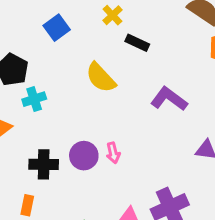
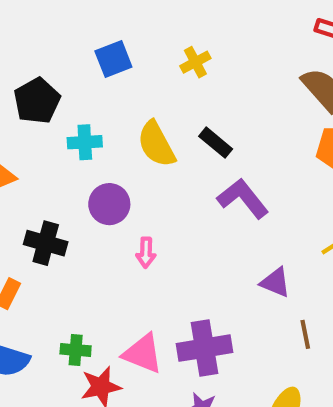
black rectangle: (137, 43) -> (216, 143), moved
cyan cross: (34, 99) -> (85, 142), moved
purple circle: (84, 156) -> (109, 204), moved

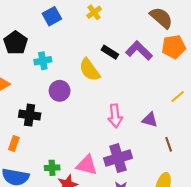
yellow semicircle: (156, 144) -> (90, 70), moved
purple L-shape: (243, 198) -> (139, 51), moved
pink arrow: (146, 253) -> (115, 116), moved, size x1.5

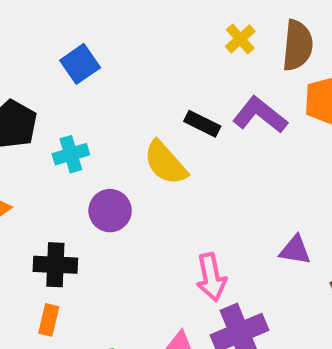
yellow cross: (94, 12) -> (240, 39), moved
brown semicircle: (161, 18) -> (298, 45), turned 60
pink arrow: (115, 116) -> (211, 277), moved
orange rectangle: (14, 143) -> (49, 320), moved

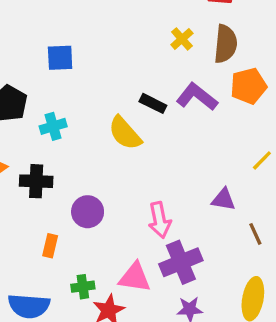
blue square: (80, 64) -> (60, 58), turned 32
purple circle: (110, 211) -> (88, 212), moved
black cross: (55, 265) -> (36, 181), moved
orange rectangle: (49, 320) -> (50, 246), moved

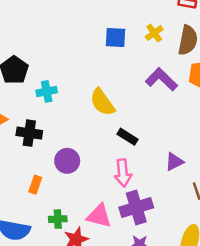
blue square: (60, 58) -> (116, 37), moved
black rectangle: (153, 103) -> (127, 137), moved
purple triangle: (223, 200) -> (174, 162), turned -42

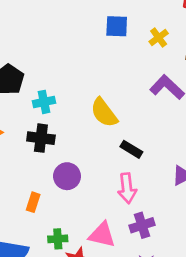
blue square: (116, 37) -> (117, 26), moved
black cross: (29, 133) -> (41, 138), moved
purple cross: (136, 207) -> (142, 225), size x0.7

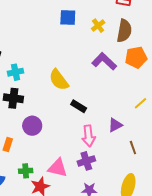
pink arrow: (127, 188) -> (89, 136), moved

